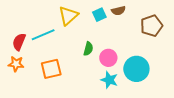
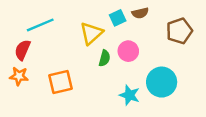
yellow triangle: (68, 16) -> (91, 33), moved
cyan line: (43, 35) -> (40, 25), moved
pink circle: (108, 58) -> (128, 51), moved

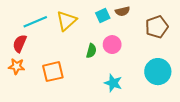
yellow triangle: (91, 33) -> (66, 21), moved
cyan circle: (162, 82) -> (158, 72), moved

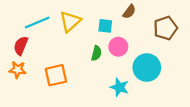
brown semicircle: (122, 11) -> (129, 12), turned -40
cyan square: (103, 15) -> (105, 26), moved, turned 32
cyan circle: (158, 72) -> (147, 68), moved

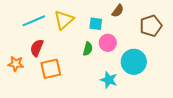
red semicircle: (21, 46) -> (37, 48), moved

